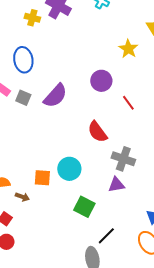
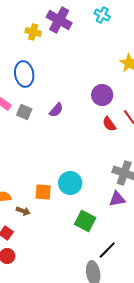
purple semicircle: (55, 96) -> (56, 110), size x0.6
red semicircle: (97, 132) -> (109, 124), moved, size x0.7

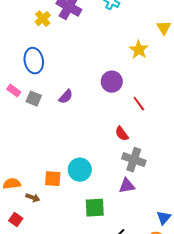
yellow cross: (33, 32) -> (43, 19), turned 35
red semicircle: (109, 124) -> (122, 134), moved
green square: (85, 221) -> (95, 208), turned -30

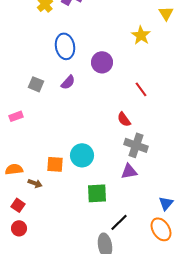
blue ellipse: (34, 61) -> (65, 46), moved
purple circle: (112, 82) -> (102, 62), moved
pink rectangle: (14, 91) -> (16, 116), moved, turned -56

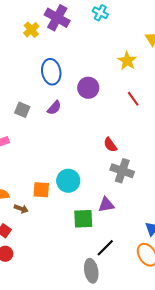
red line: (141, 89) -> (133, 99), moved
purple triangle: (129, 171) -> (106, 205), moved

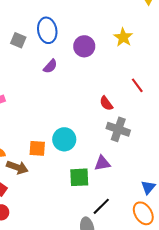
yellow star: (127, 61) -> (123, 37), moved
red line: (133, 99) -> (137, 85), moved
gray square: (22, 110) -> (18, 40), moved
brown arrow: (21, 209) -> (17, 167), size x1.5

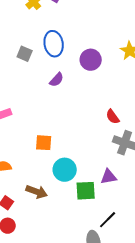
cyan circle: (64, 139) -> (65, 170), moved
orange square: (37, 148) -> (44, 143), moved
brown arrow: (17, 167) -> (37, 192), moved

